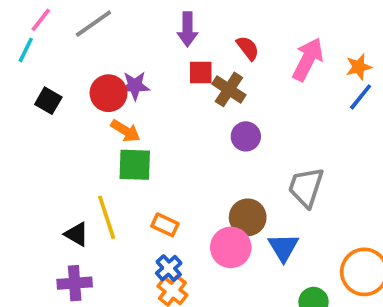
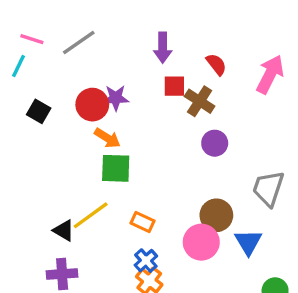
pink line: (41, 20) -> (32, 39), turned 70
yellow line: (107, 217) -> (91, 215), turned 72

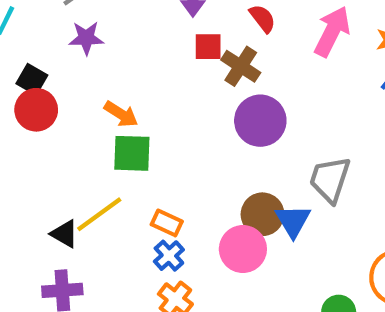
purple star: (116, 98) -> (86, 38), moved
red circle: (92, 105) -> (36, 110), moved
purple circle: (215, 143) -> (260, 121), size x1.5
blue triangle: (248, 242) -> (293, 221), moved
blue cross: (146, 261) -> (169, 256), moved

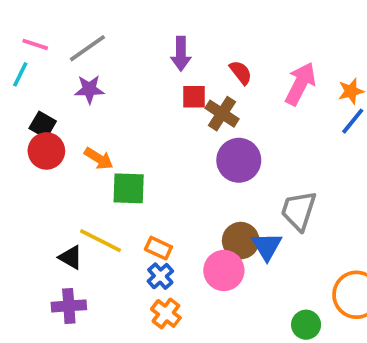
orange arrow: (121, 114) -> (99, 158), moved
yellow line: (99, 214) -> (101, 241), turned 63

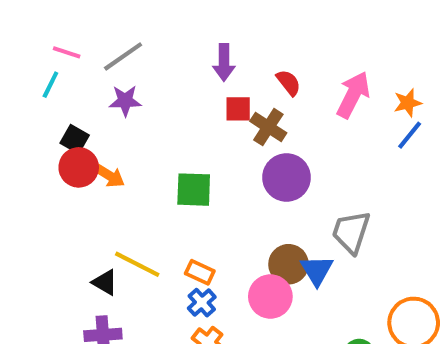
orange arrow: (99, 158) -> (109, 175), moved
green square: (129, 188) -> (194, 190), moved

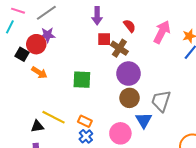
red circle: (79, 167) -> (36, 44), moved
brown circle: (289, 264) -> (130, 98), moved
black triangle: (105, 282) -> (37, 126), turned -40

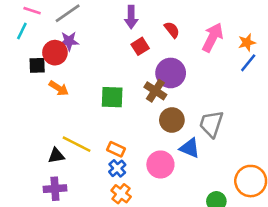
red square: (104, 39) -> (140, 46), turned -32
brown cross: (119, 48) -> (155, 91), moved
black square: (22, 54) -> (37, 65), turned -32
purple circle: (128, 74) -> (171, 73), moved
blue triangle: (144, 120) -> (190, 148), turned -36

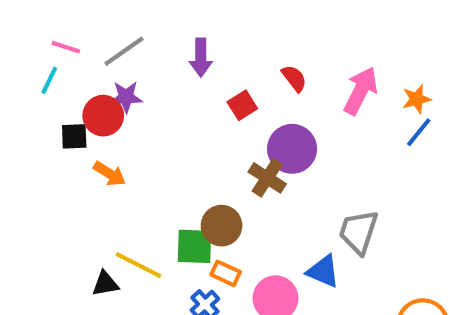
purple arrow: (131, 17) -> (201, 58), moved
green square: (112, 97) -> (195, 246), moved
brown circle: (172, 120) -> (222, 226), moved
orange rectangle: (116, 149) -> (226, 273), moved

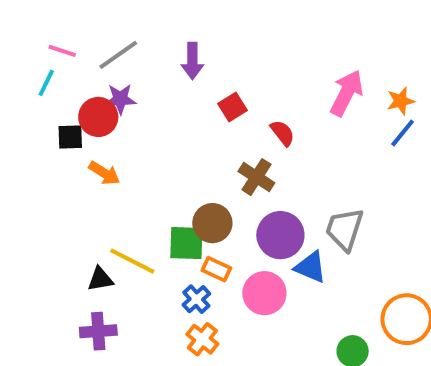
red semicircle: (294, 78) -> (282, 133), moved
purple circle: (292, 149) -> (280, 235), moved

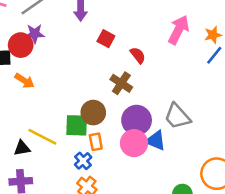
red square: (232, 107) -> (106, 39), turned -30
gray trapezoid: (345, 229) -> (177, 116), turned -60
orange rectangle: (216, 269) -> (96, 142), turned 54
pink circle: (264, 293) -> (134, 143), moved

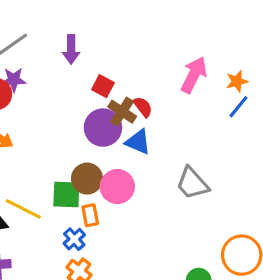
brown cross: (121, 83) -> (122, 112), moved
purple circle: (137, 120) -> (103, 128), moved
blue triangle: (156, 141) -> (138, 142), moved
pink circle: (134, 143) -> (117, 187), moved

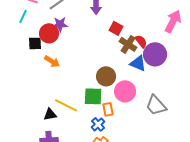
purple circle: (103, 128) -> (155, 54), moved
brown circle: (87, 179) -> (106, 76), moved
gray trapezoid: (192, 183) -> (156, 105), moved

